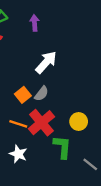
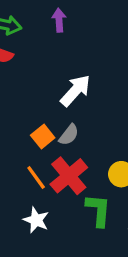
purple arrow: (34, 23) -> (59, 20), moved
orange line: (18, 124) -> (36, 177), turned 36

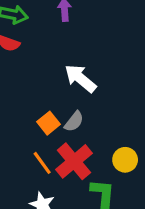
white arrow: (75, 91) -> (80, 78), turned -92

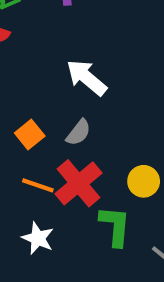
orange square: (48, 123) -> (30, 135), moved
orange line: (42, 163) -> (38, 185), turned -35

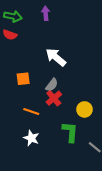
orange square: (30, 135) -> (23, 79), moved, turned 32
red cross: (79, 183) -> (54, 98), moved, size x0.7

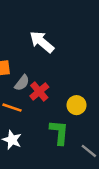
gray semicircle: (52, 85) -> (22, 83), moved

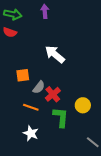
green L-shape: (59, 132) -> (61, 117), moved

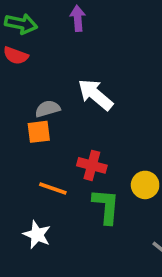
gray semicircle: (39, 87) -> (48, 109), moved, turned -144
red cross: (53, 94) -> (92, 165), turned -35
white star: (31, 133) -> (37, 235), moved

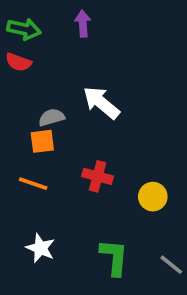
orange line: (53, 189) -> (33, 184), moved
green L-shape: (106, 206) -> (114, 257), moved

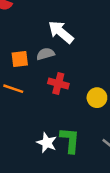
gray semicircle: (52, 117) -> (45, 54), moved
white star: (40, 248) -> (47, 143), moved

